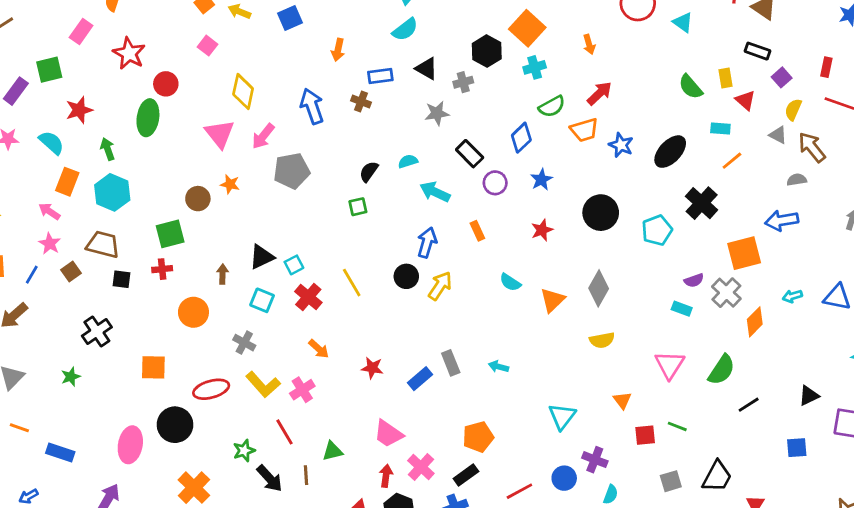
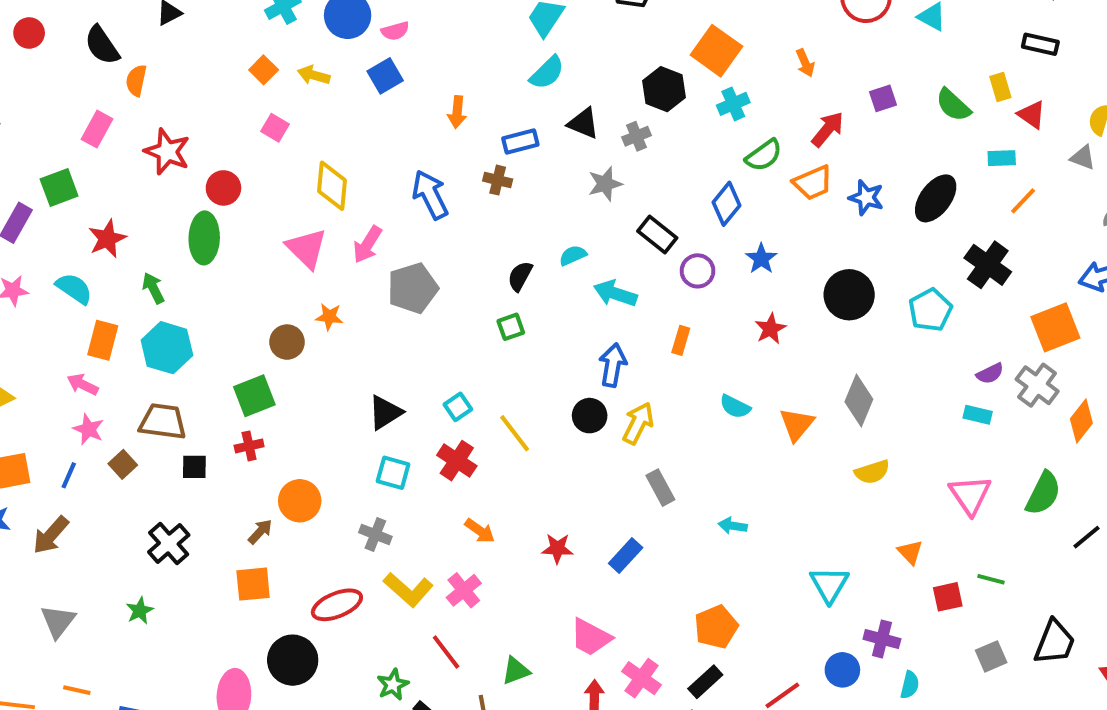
purple square: (782, 77) -> (883, 98), moved, turned 30
orange rectangle: (477, 231) -> (681, 340), turned 48
cyan square: (294, 265) -> (458, 407), moved
brown arrow: (223, 274) -> (260, 532), moved, turned 48
gray rectangle: (451, 363) -> (660, 488), moved

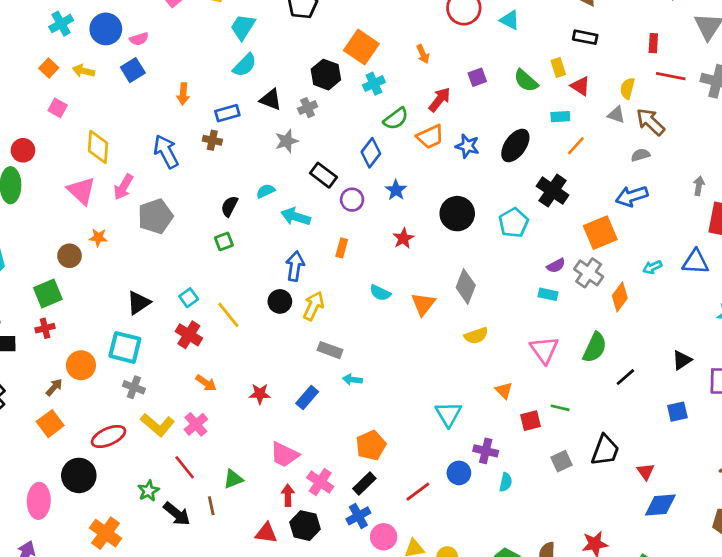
cyan square: (393, 473) -> (125, 347), moved, size x1.4
gray rectangle: (660, 488) -> (330, 350), turned -40
cyan arrow: (733, 526) -> (352, 380), moved
orange square: (253, 584) -> (50, 424), turned -30

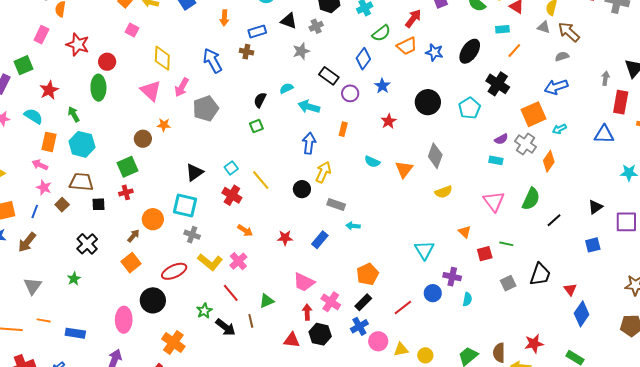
cyan arrow: (652, 267) -> (559, 129), moved
black circle: (280, 301) -> (302, 189), moved
blue diamond: (660, 505) -> (582, 314), turned -50

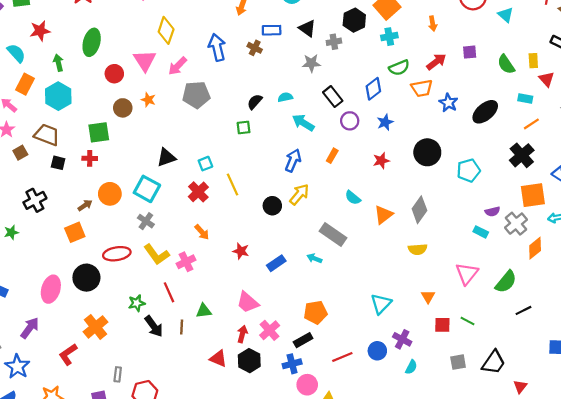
red circle: (107, 62) -> (114, 74), moved
black cross: (498, 84) -> (522, 155), moved
gray rectangle: (336, 204) -> (333, 234), moved, size x1.4

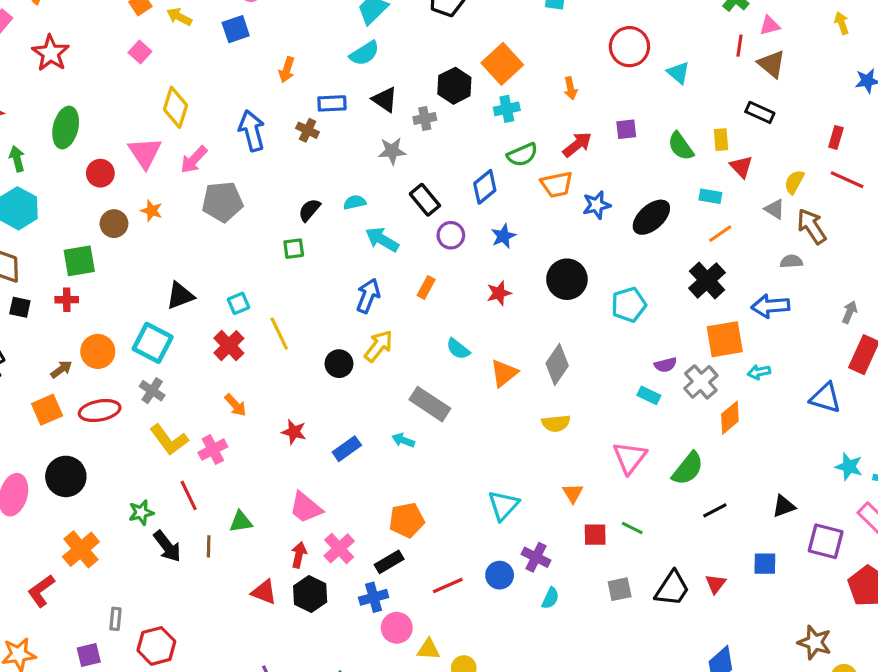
blue star: (448, 103) -> (597, 205), turned 30
red ellipse: (117, 254) -> (100, 411), moved
red triangle: (520, 387) -> (716, 584), moved

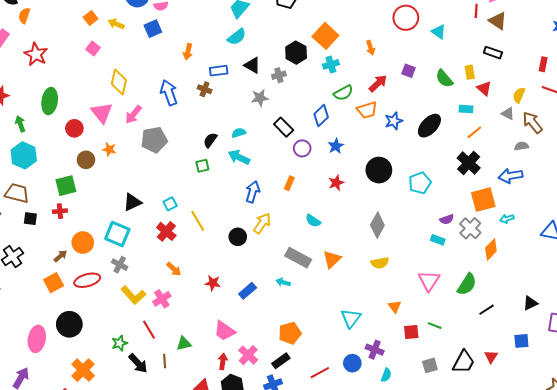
purple square: (626, 129) -> (408, 71), turned 32
cyan arrow: (382, 239) -> (239, 157), moved
orange triangle: (504, 373) -> (332, 259), moved

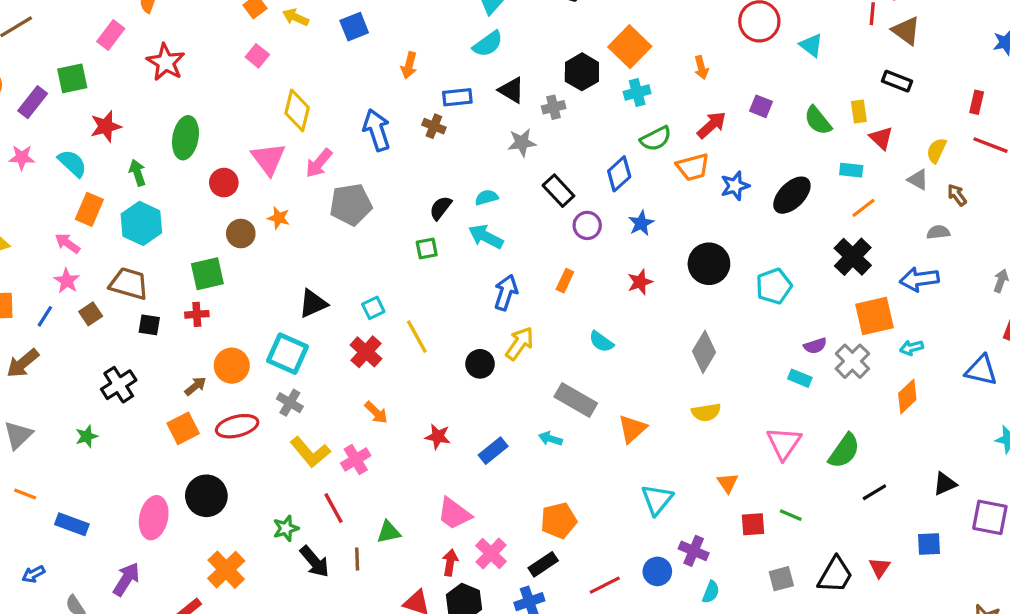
brown arrow: (532, 123) -> (957, 195), size x0.6
orange diamond: (491, 249) -> (907, 397), moved
orange triangle: (332, 259) -> (632, 429), moved

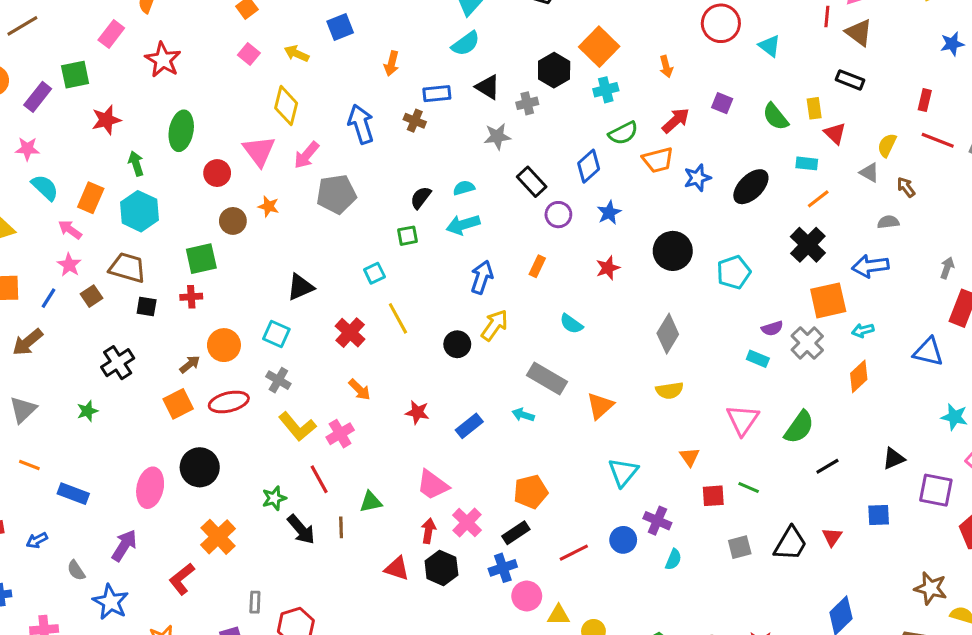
yellow arrow: (296, 17) -> (297, 54), moved
cyan semicircle: (72, 163) -> (45, 188), moved
cyan arrow: (486, 237) -> (463, 225), turned -44
cyan square: (373, 308) -> (374, 273), moved
cyan square: (287, 354) -> (276, 334), size x0.7

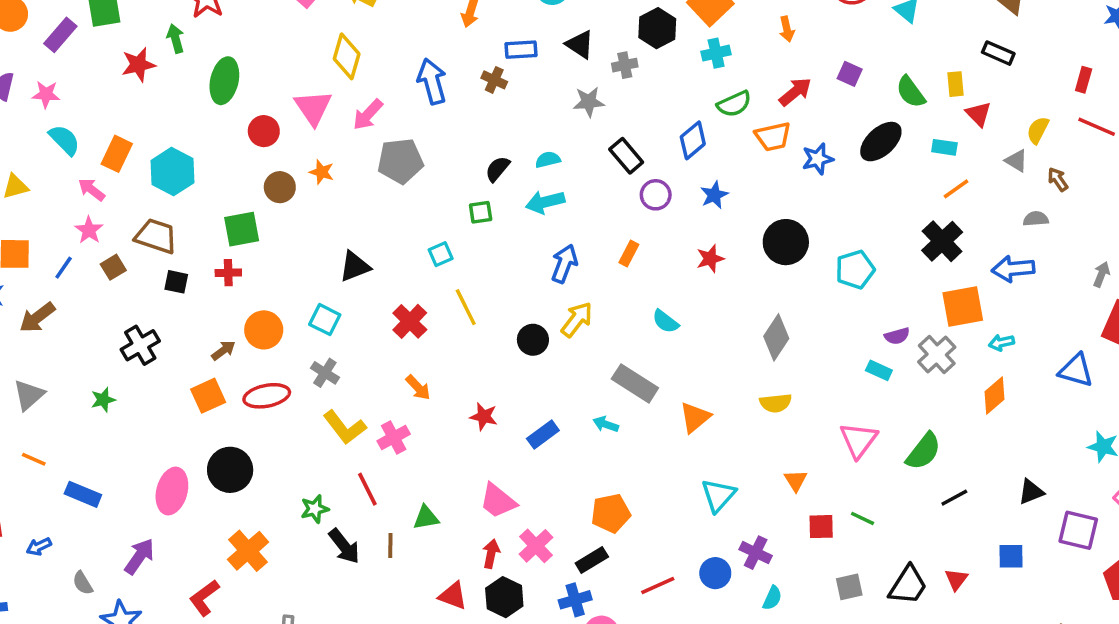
green arrow: (136, 164) -> (176, 39), moved
black ellipse: (751, 187) -> (881, 142), moved

